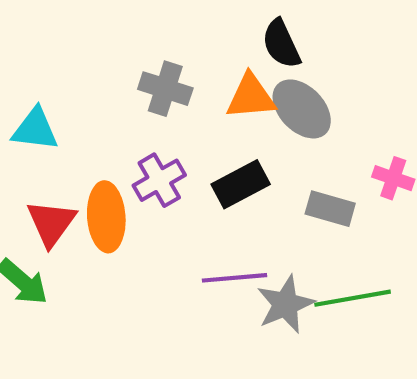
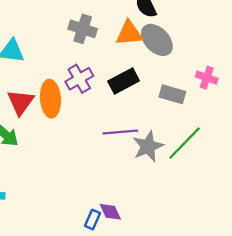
green line: (353, 298) -> (185, 143), turned -36

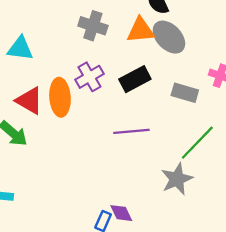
red triangle: (21, 102) -> (29, 101), turned -36
gray star: (148, 146) -> (177, 179), moved

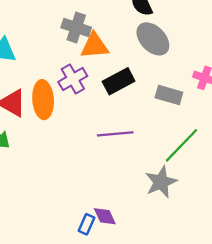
orange triangle: (141, 30) -> (95, 46), moved

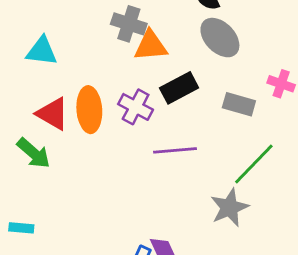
purple cross: (73, 79) -> (136, 107), moved, turned -32

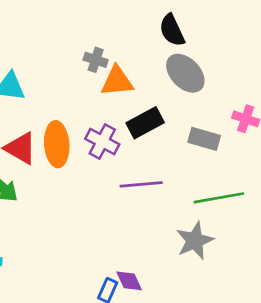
gray cross: (129, 24) -> (96, 60), size x0.7
green line: (254, 164) -> (219, 198), turned 36

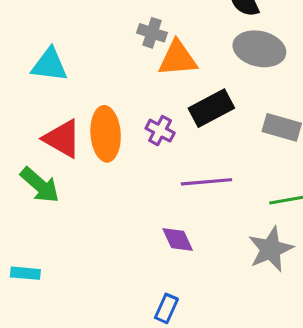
gray ellipse: (185, 73) -> (259, 49), turned -33
purple cross: (102, 142) -> (160, 131), size x0.7
purple diamond: (129, 281) -> (178, 240), moved

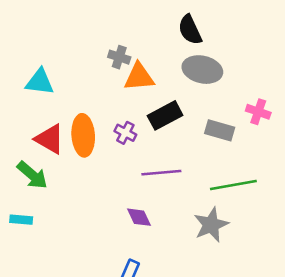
cyan rectangle: (25, 273) -> (21, 220), moved

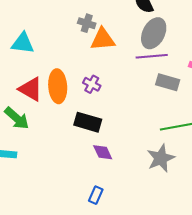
gray ellipse: (202, 70) -> (154, 33), turned -76
black rectangle: (165, 115) -> (88, 122), moved, turned 44
purple line: (161, 173) -> (152, 56), moved

